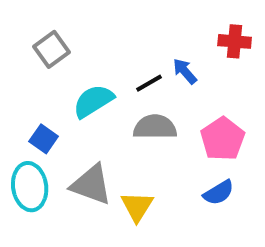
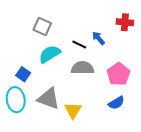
gray square: (52, 49) -> (42, 26), moved, turned -30
black line: (149, 83) -> (79, 45), turned 56

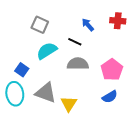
blue arrow: (98, 38) -> (88, 25), moved

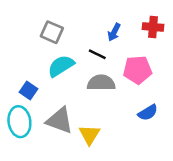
blue arrow: (88, 25) -> (114, 32), turned -112
pink pentagon: (112, 70) -> (137, 70), moved, turned 30
blue semicircle: (110, 97) -> (148, 113), moved

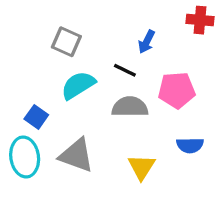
red cross: (153, 27) -> (200, 20), moved
blue semicircle: (148, 113) -> (190, 145), turned 30
yellow triangle: (89, 135) -> (142, 167), moved

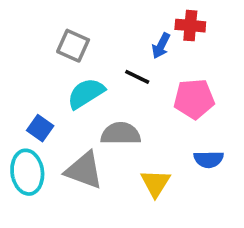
red cross: (200, 20) -> (190, 26), moved
gray semicircle: (130, 107) -> (121, 134), moved

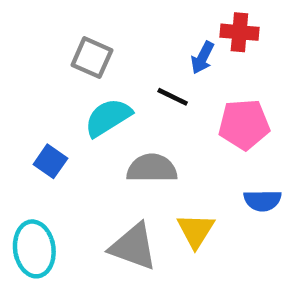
gray triangle: (84, 170) -> (133, 247), moved
cyan ellipse: (27, 172) -> (34, 249), moved

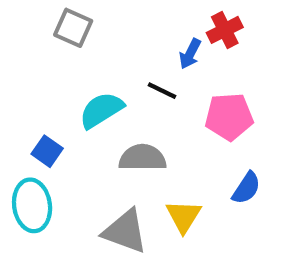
red cross: (239, 32) -> (225, 30), turned -32
gray square: (92, 58) -> (73, 28), moved
blue semicircle: (263, 201) -> (246, 188), turned -56
cyan ellipse: (34, 249) -> (32, 205), moved

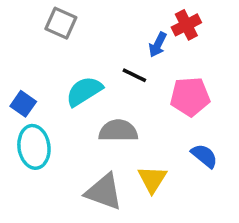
blue square: (47, 151) -> (23, 104), moved
blue semicircle: (246, 188) -> (204, 156), turned -84
cyan ellipse: (32, 205) -> (34, 147), moved

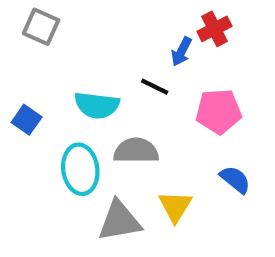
gray square: (61, 23) -> (41, 27), moved
cyan semicircle: (84, 91) -> (97, 105), turned -141
cyan ellipse: (34, 147) -> (80, 169), moved
gray triangle: (104, 192) -> (120, 221), turned -30

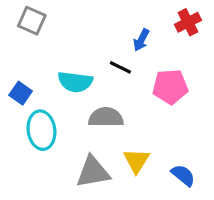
red cross: (214, 29) -> (188, 22), moved
cyan ellipse: (80, 169) -> (41, 130), moved
blue semicircle: (235, 180) -> (183, 175), moved

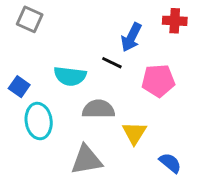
red cross: (188, 22) -> (175, 21), turned 30
blue arrow: (141, 40) -> (131, 37), size x1.4
yellow triangle: (136, 161) -> (134, 133), moved

